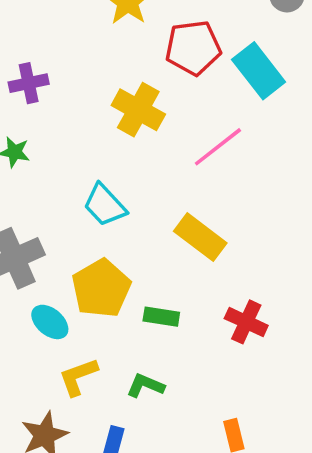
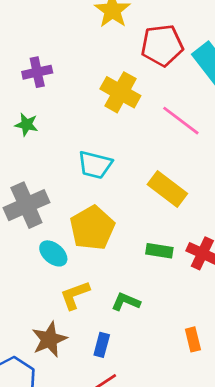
pink line: (218, 147) -> (181, 121), turned 75
cyan trapezoid: (105, 205) -> (95, 165), turned -33
green rectangle: (161, 317) -> (159, 251), moved

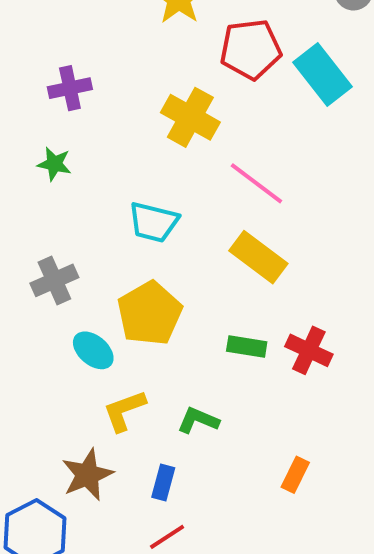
pink line: (181, 121) -> (256, 183), moved
gray cross: (26, 205) -> (54, 280), size x0.7
orange rectangle: (193, 339) -> (295, 475), turned 40

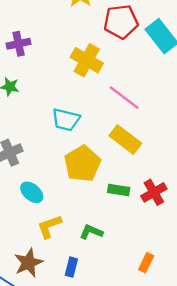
yellow pentagon: (150, 313) -> (82, 164), moved
red cross: (309, 350) -> (154, 192), turned 35

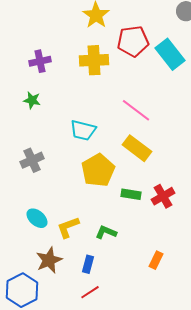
yellow cross: (87, 60) -> (94, 60), moved, turned -32
cyan ellipse: (32, 192) -> (37, 218), moved

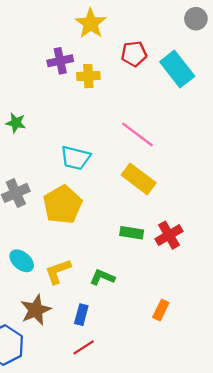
red pentagon: (133, 41) -> (134, 54), size x0.7
yellow cross: (94, 60) -> (88, 76), size x0.7
purple cross: (40, 61) -> (60, 61), moved
yellow pentagon: (98, 170) -> (63, 205), moved

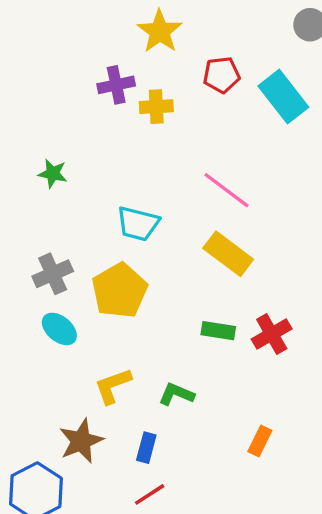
cyan ellipse: (22, 261) -> (59, 329), moved

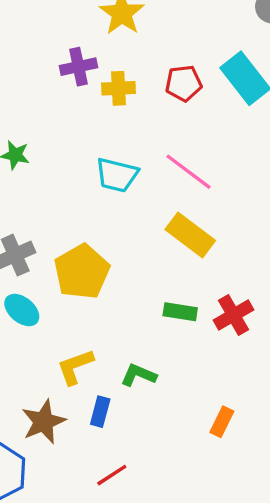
red pentagon: (221, 75) -> (184, 83), moved
cyan trapezoid: (138, 224) -> (117, 175), moved
blue rectangle: (146, 448) -> (100, 412), moved

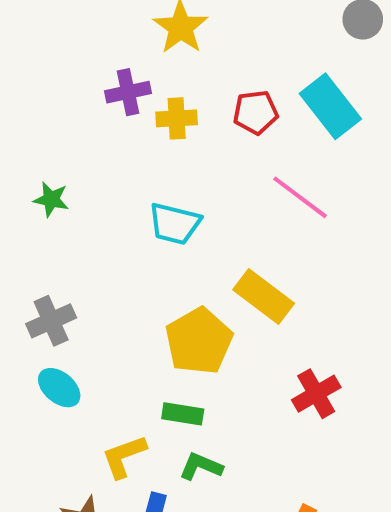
pink line: (189, 172) -> (300, 197), moved
yellow pentagon: (82, 272) -> (199, 341), moved
green rectangle: (180, 312) -> (183, 414), moved

